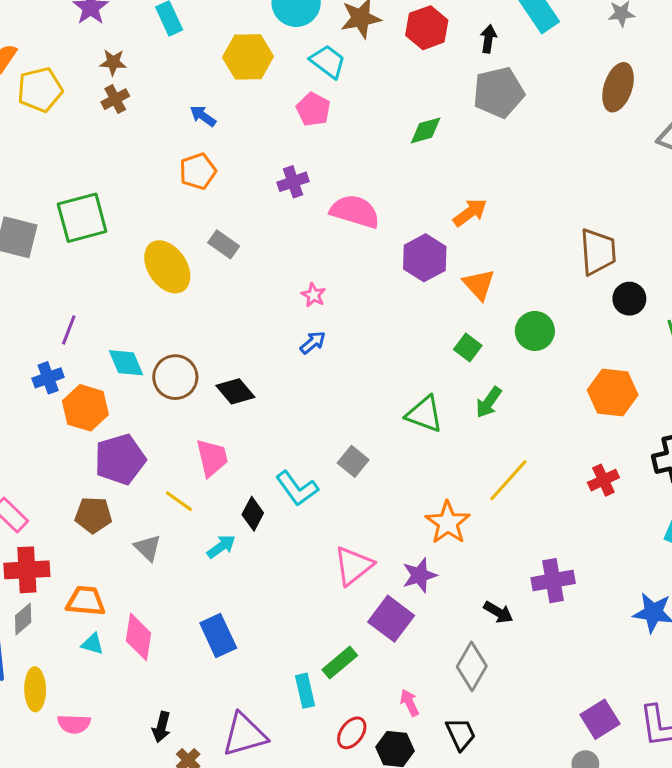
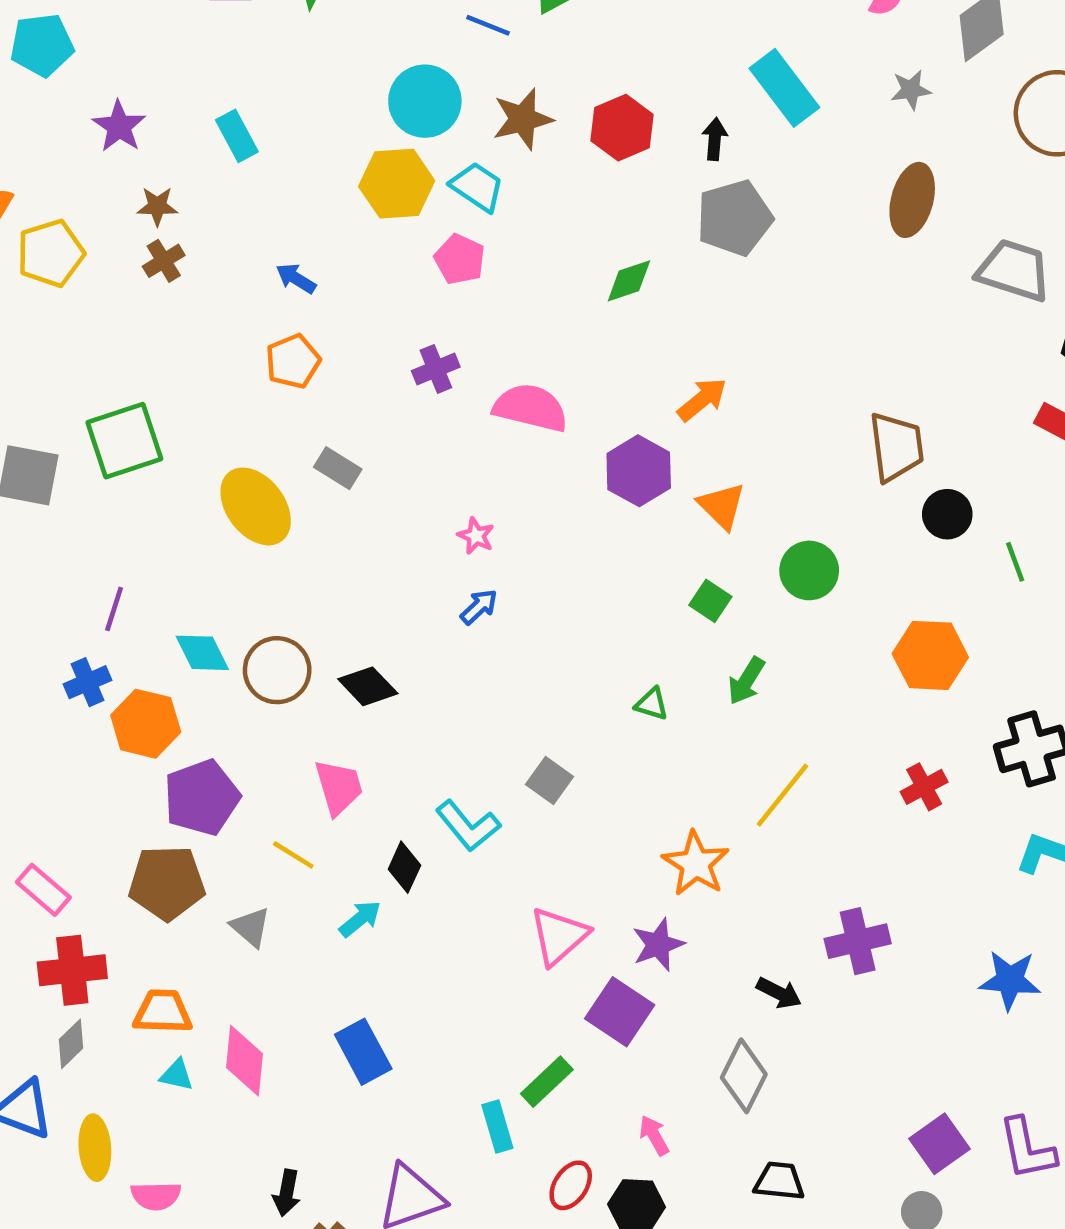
yellow hexagon: (248, 57) -> (397, 184), moved
green triangle: (424, 414) -> (652, 704), size x0.6
brown pentagon: (93, 515) -> (167, 883), size x1.4
black trapezoid: (461, 734) -> (779, 1181), moved, turned -56

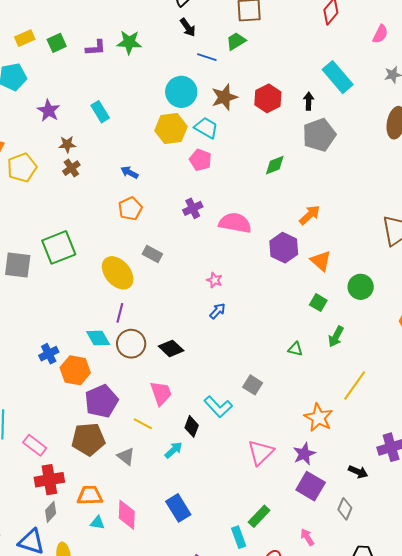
purple line: (114, 609) -> (120, 313), moved
purple square: (620, 1012) -> (311, 486), moved
gray diamond: (744, 1076) -> (345, 509), size x0.7

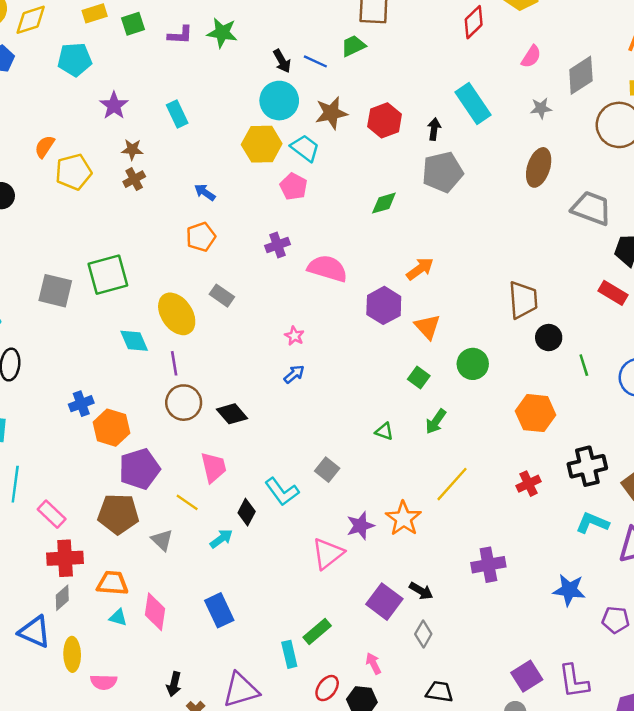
black arrow: (188, 27) -> (282, 61), moved
purple line: (120, 313) -> (174, 363), turned -30
cyan diamond: (98, 338) -> (134, 341), moved
purple star: (304, 454) -> (360, 526), moved
black arrow: (358, 472) -> (421, 591), moved

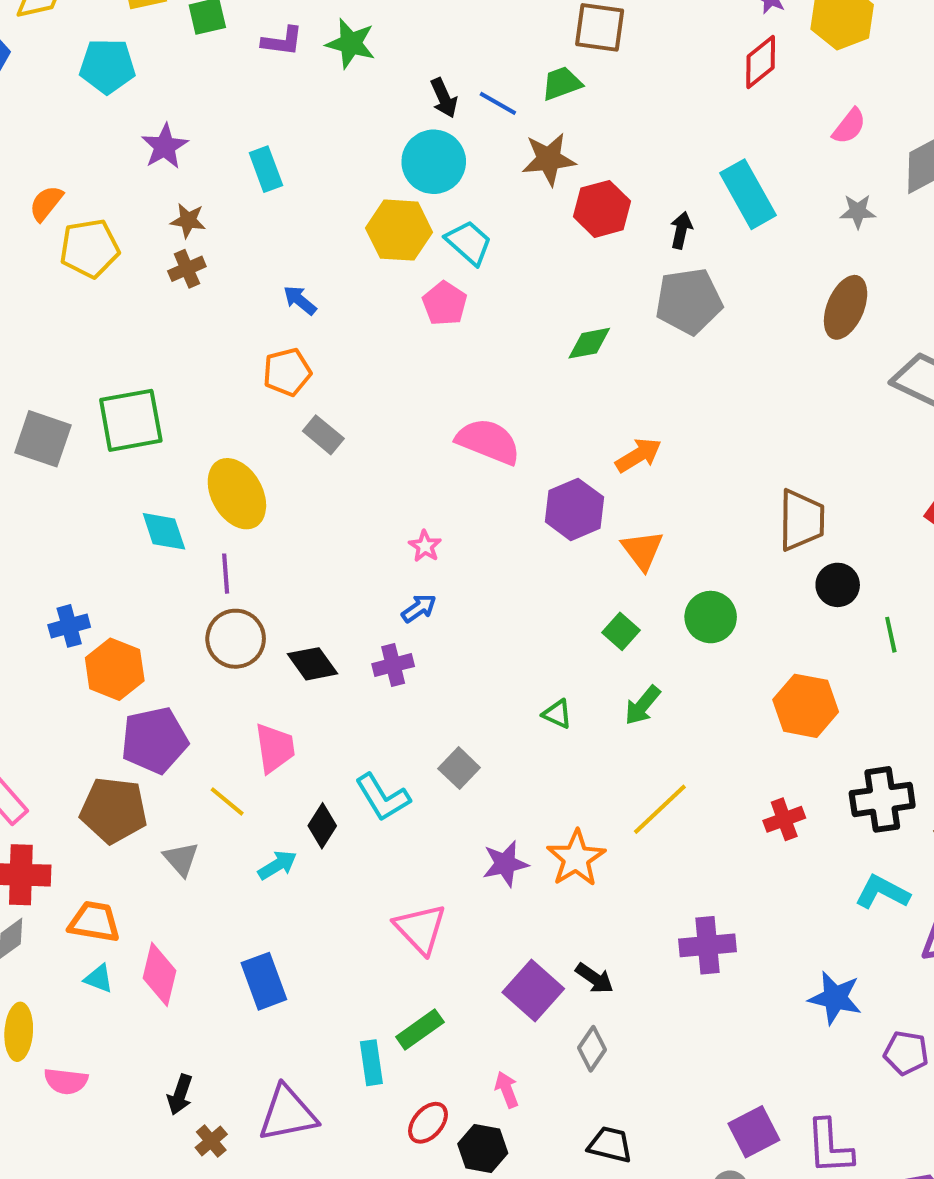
brown star: (331, 113) -> (549, 159), moved
purple cross: (278, 245) -> (393, 665), moved
gray rectangle: (222, 296) -> (323, 435), moved
pink triangle: (328, 554) -> (420, 929), moved, turned -40

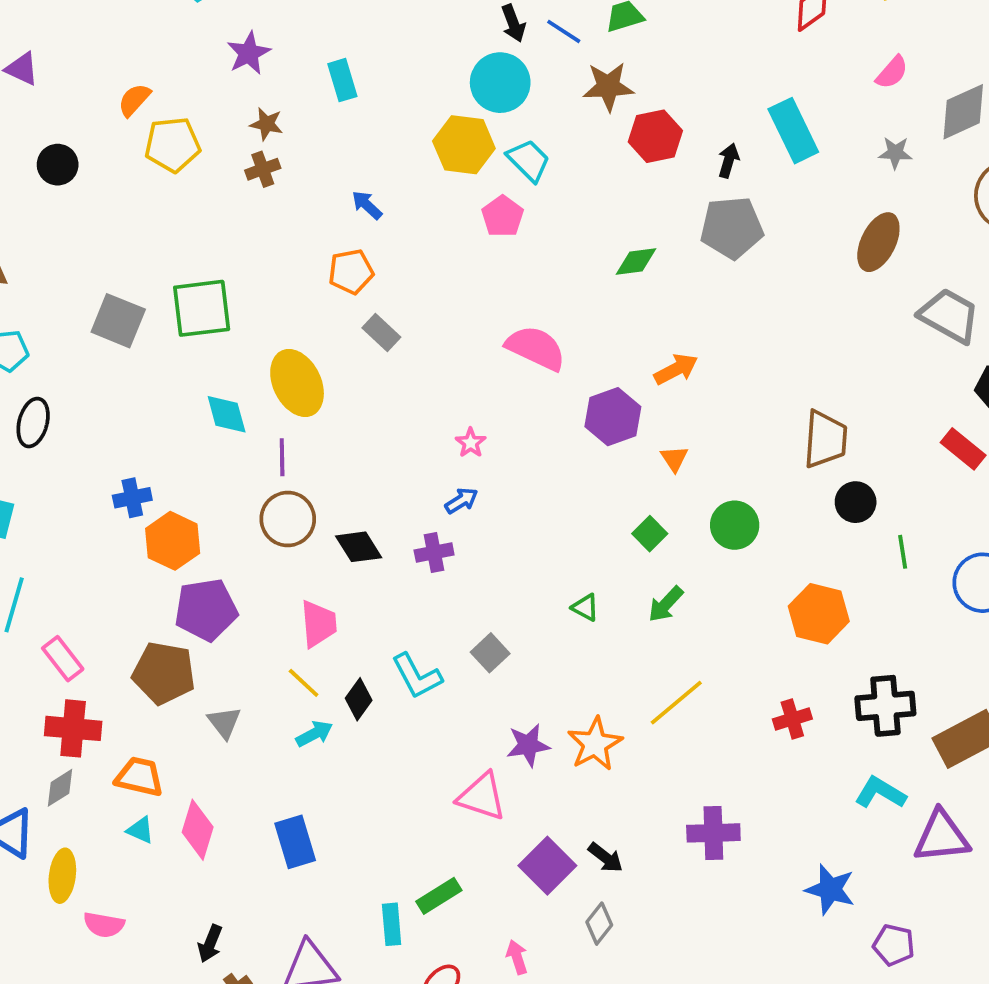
orange triangle: (642, 550) -> (674, 459), size x0.7
yellow line: (227, 801) -> (304, 683), moved
pink triangle: (420, 929) -> (482, 796), moved, turned -32

